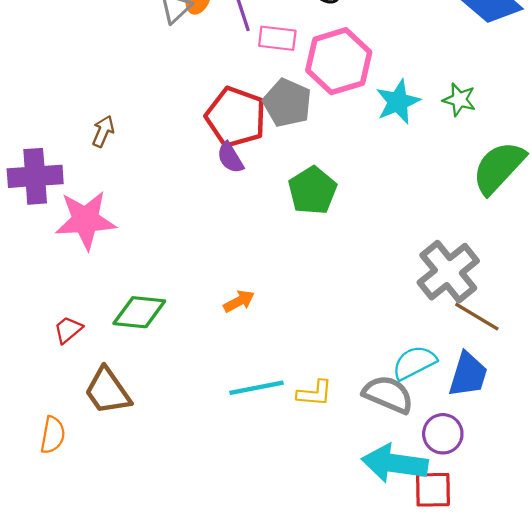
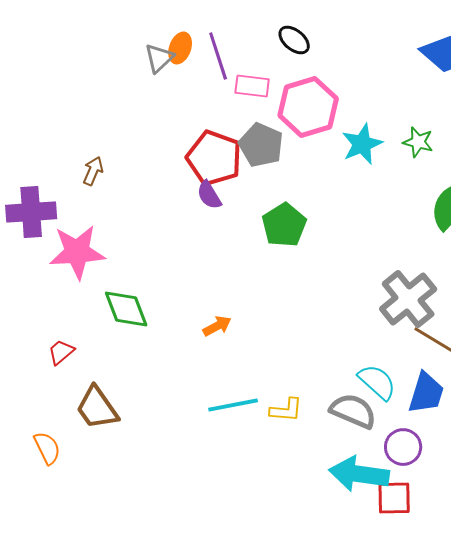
green diamond: (139, 312) -> (126, 309), moved, turned 63
cyan semicircle: (414, 363) -> (377, 382), turned 69
orange semicircle: (53, 435) -> (47, 448), turned -36

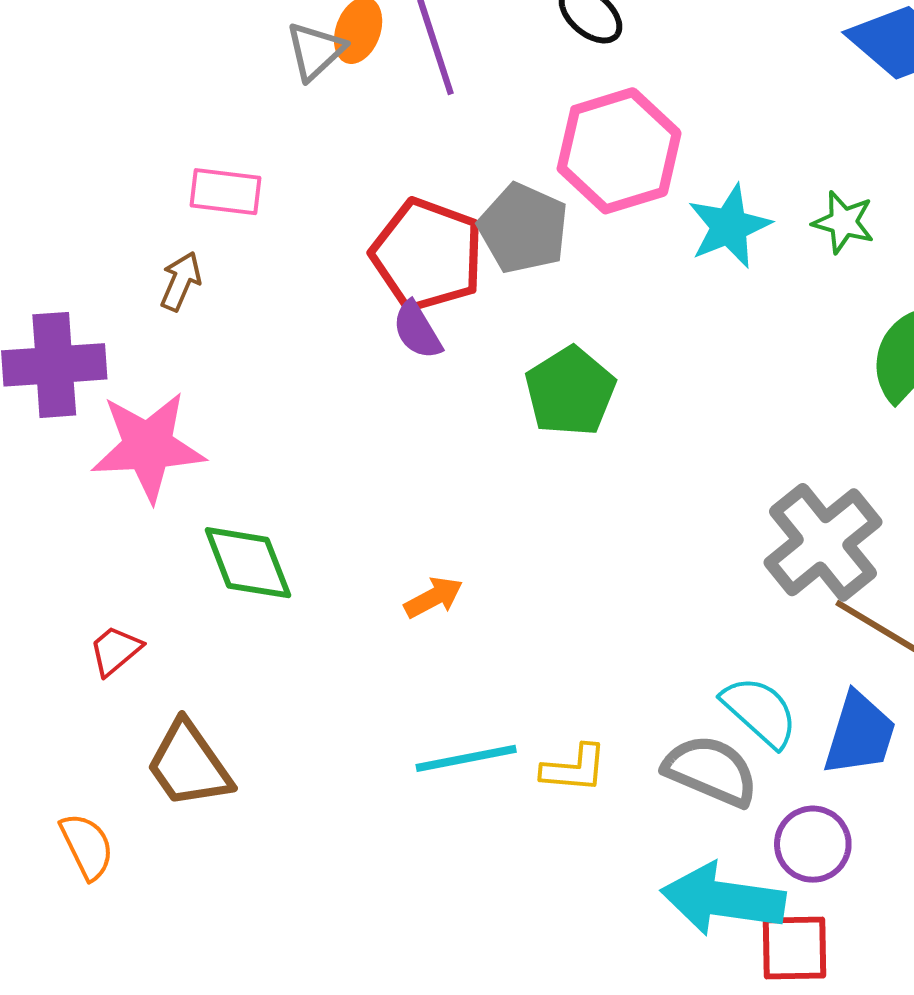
pink rectangle: (252, 86) -> (226, 192), moved

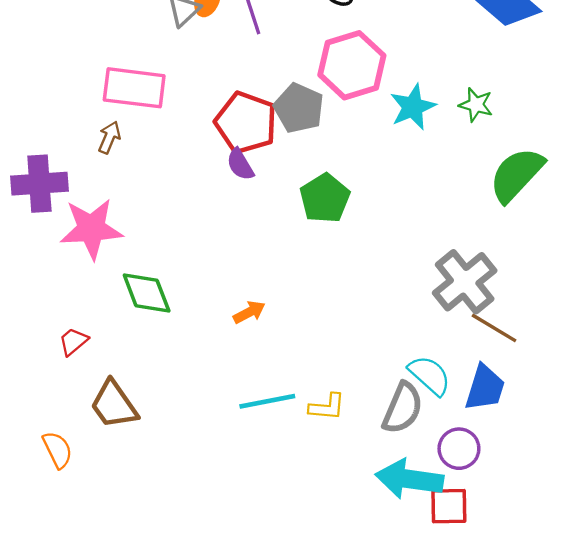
pink rectangle: (226, 192) -> (134, 88), size x1.6
gray semicircle: (711, 771) -> (403, 408), turned 90

